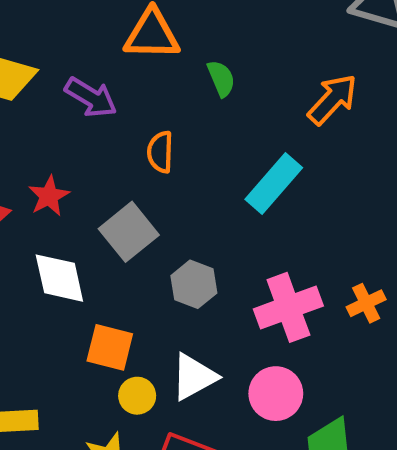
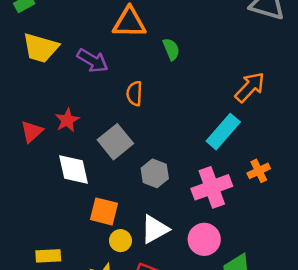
orange arrow: (333, 99) -> (250, 87), moved
cyan rectangle: (274, 183) -> (223, 132), moved
orange cross: (366, 303) -> (259, 171), moved

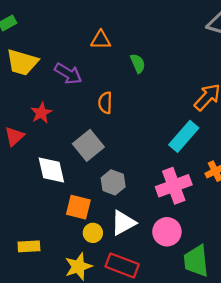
orange triangle: (129, 22) -> (101, 40), size x0.7
red star: (67, 120) -> (41, 113), moved
gray hexagon: (155, 173) -> (113, 182), moved

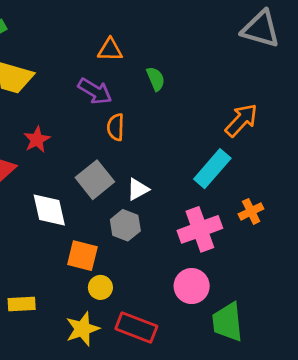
purple arrow: (68, 74) -> (95, 91), moved
white triangle: (123, 223) -> (138, 189), moved, size x0.7

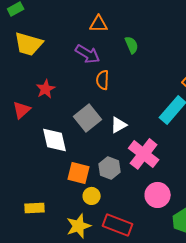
gray hexagon: (125, 225) -> (110, 168), moved
pink cross: (200, 229) -> (144, 154), moved, turned -32

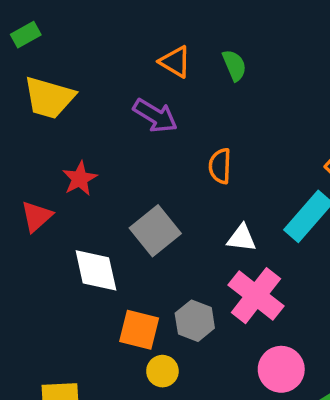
orange triangle: (99, 24) -> (175, 62), turned 30
green semicircle: (132, 45) -> (234, 65), moved
orange semicircle: (103, 80) -> (220, 166), moved
white triangle: (119, 125) -> (242, 238), moved, turned 36

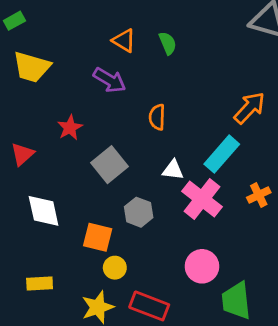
red star: (80, 179) -> (70, 128), moved
white diamond: (96, 270) -> (44, 211), moved
pink cross: (256, 296) -> (202, 199), moved
gray hexagon: (195, 321) -> (139, 212), moved

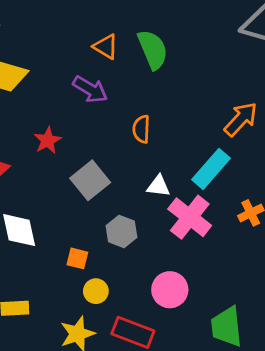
green semicircle: (168, 43) -> (153, 50), size x1.6
orange square: (98, 237) -> (77, 258), size x0.7
pink circle: (202, 266) -> (170, 290), moved

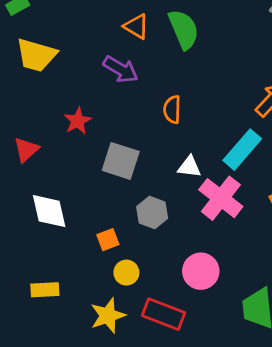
gray square: (90, 180) -> (121, 161), turned -33
orange square: (77, 258) -> (108, 240), turned -35

